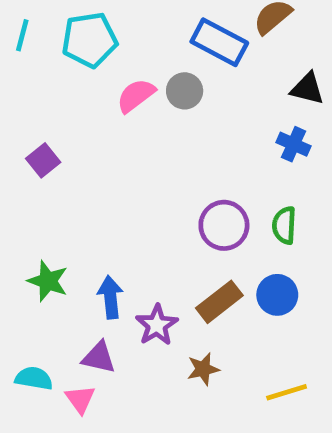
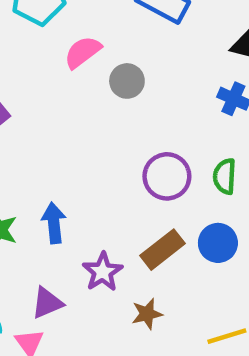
gray circle: (185, 91) -> (127, 81), moved
blue arrow: (110, 297) -> (54, 223), moved
purple triangle: (99, 357) -> (47, 303), turned -36

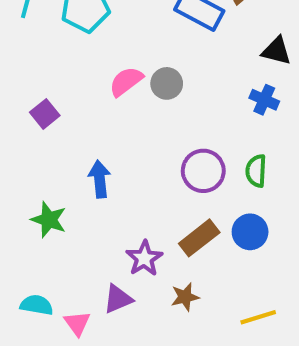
pink semicircle: (83, 52) -> (126, 81), moved
blue arrow: (54, 223) -> (100, 179), moved
purple triangle: (47, 303) -> (118, 299), moved

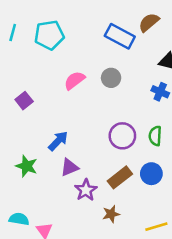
gray circle: (167, 83) -> (111, 78), moved
blue arrow: (100, 179) -> (58, 141), turned 50
purple triangle: (118, 299) -> (69, 167), moved

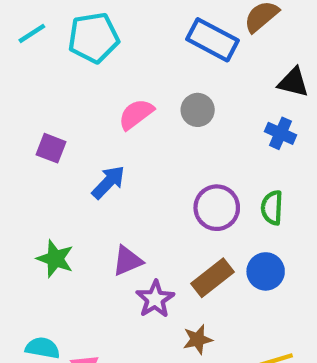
cyan line: (13, 32) -> (32, 33), turned 42
purple square: (24, 101) -> (51, 148), turned -30
blue arrow: (58, 141) -> (108, 182), moved

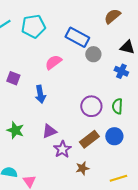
blue rectangle: (212, 40) -> (77, 37), moved
gray circle: (198, 110) -> (93, 54), moved
blue arrow: (108, 182) -> (40, 94), turned 126

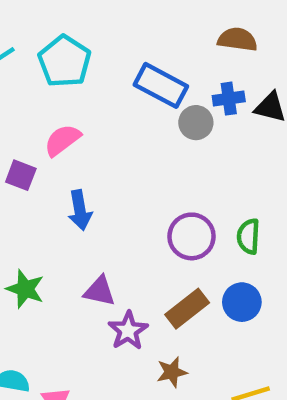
brown semicircle: (112, 16) -> (237, 39), turned 48
cyan pentagon: (33, 26) -> (65, 61), turned -30
pink semicircle: (53, 62) -> (62, 140), moved
blue cross: (121, 71) -> (229, 99), moved, turned -32
purple triangle: (49, 131) -> (100, 291), turned 35

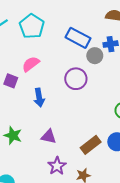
purple circle: (192, 236) -> (76, 79), moved
purple star: (128, 331) -> (57, 166), moved

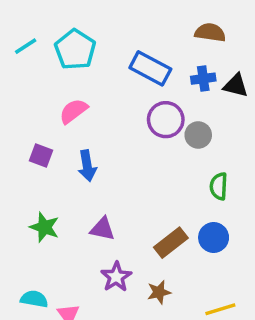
gray circle: (95, 56) -> (198, 135), moved
purple circle: (76, 79) -> (166, 120), moved
purple square: (11, 81) -> (41, 155), moved

